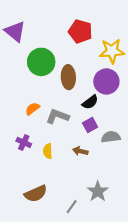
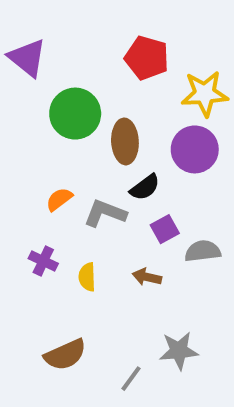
black semicircle: (90, 102) -> (145, 187), moved
gray star: (98, 191) -> (179, 351), turned 30

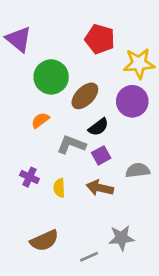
brown ellipse: (125, 141) -> (85, 96), turned 48
orange semicircle: (59, 199) -> (40, 120), moved
purple square: (165, 229) -> (101, 155), moved
brown arrow: (147, 277) -> (100, 188), size x1.4
gray line: (131, 379) -> (89, 257), turned 30

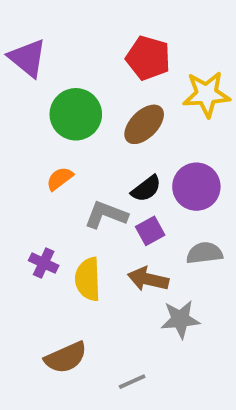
brown ellipse: (85, 96) -> (144, 124), moved
purple circle: (132, 101) -> (196, 187), moved
yellow semicircle: (59, 188) -> (88, 279), size x1.5
gray star: (121, 238) -> (180, 319), moved

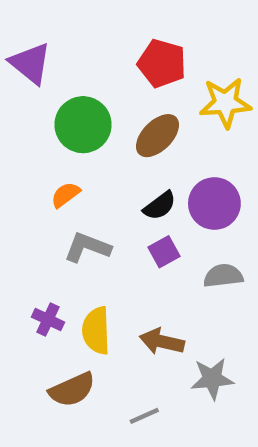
gray L-shape: (106, 215) -> (87, 247), moved
purple cross: (44, 263) -> (48, 320), moved
yellow semicircle: (88, 279) -> (96, 331), moved
brown arrow: (148, 279) -> (162, 341), moved
gray star: (180, 319) -> (212, 379), moved

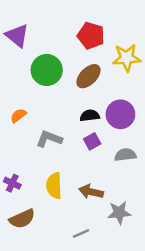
orange semicircle: (65, 195) -> (18, 116), moved
black semicircle: (160, 206) -> (90, 116), turned -150
purple cross: (48, 320) -> (12, 183), moved
brown semicircle: (72, 390) -> (22, 219), moved

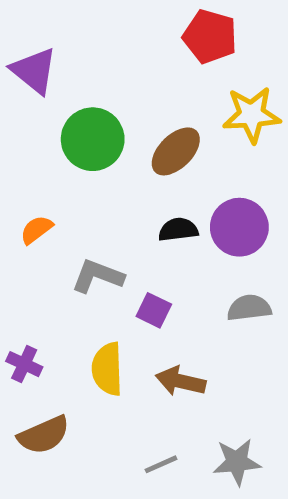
red pentagon: (91, 36) -> (210, 37), moved
purple square: (92, 141) -> (154, 310), moved, turned -35
gray star: (119, 213) -> (237, 462), moved

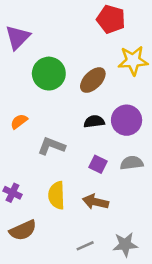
purple triangle: (34, 71) -> (18, 37), turned 36
purple square: (154, 310) -> (98, 164), moved

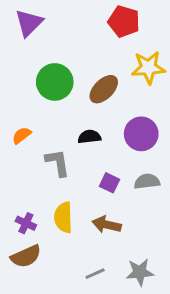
purple triangle: (18, 37) -> (29, 23), moved
black semicircle: (94, 121) -> (89, 137), moved
gray L-shape: (51, 146) -> (58, 163), turned 60
purple cross: (13, 193) -> (26, 223), moved

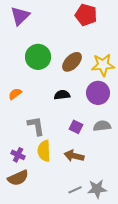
yellow star: (148, 68) -> (103, 65), moved
gray L-shape: (58, 163) -> (36, 126), moved
gray line: (95, 274) -> (75, 190), moved

